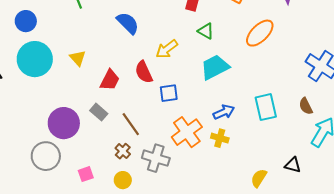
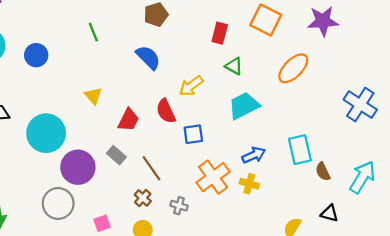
cyan circle: (35, 59) -> (46, 133), moved
brown semicircle: (306, 106) -> (323, 172), moved
gray cross: (156, 158) -> (179, 206), size x0.6

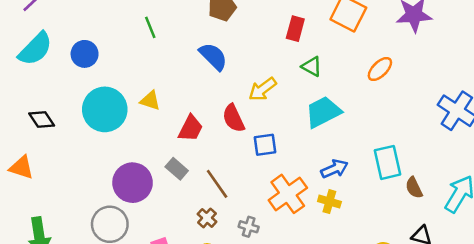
orange ellipse: (293, 68) -> (380, 69), size x0.7
yellow triangle: (93, 96) -> (150, 101), turned -30
cyan circle: (46, 133) -> (105, 109), moved

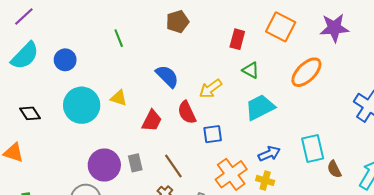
blue semicircle: (213, 56) -> (167, 76), moved
orange ellipse: (380, 69) -> (306, 72), size x1.5
gray rectangle: (177, 169) -> (135, 163), moved, turned 36

